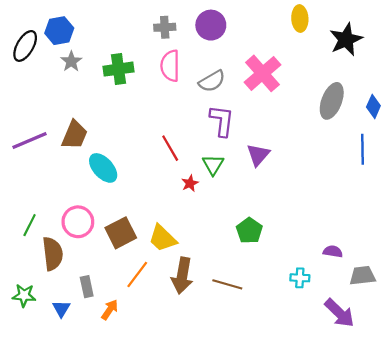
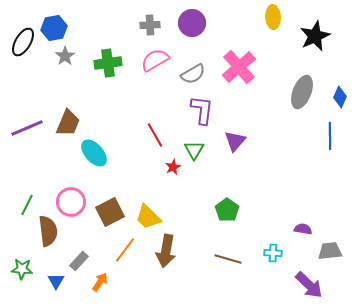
pink semicircle: (170, 66) -> (155, 60), turned 60
brown line: (227, 284) -> (228, 259), moved
gray rectangle: (87, 287) -> (79, 261), turned 54

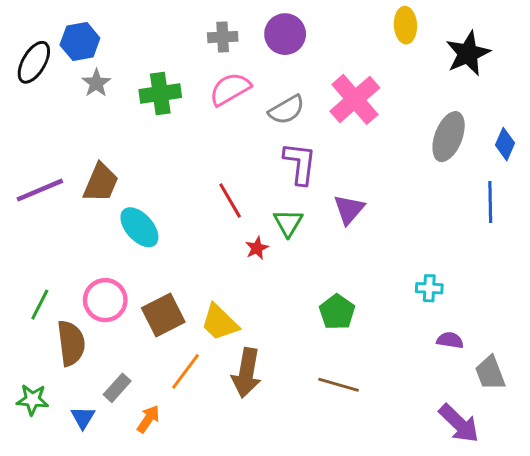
gray trapezoid: (330, 251) -> (490, 373), turned -105
cyan cross: (273, 253) -> (429, 288), moved

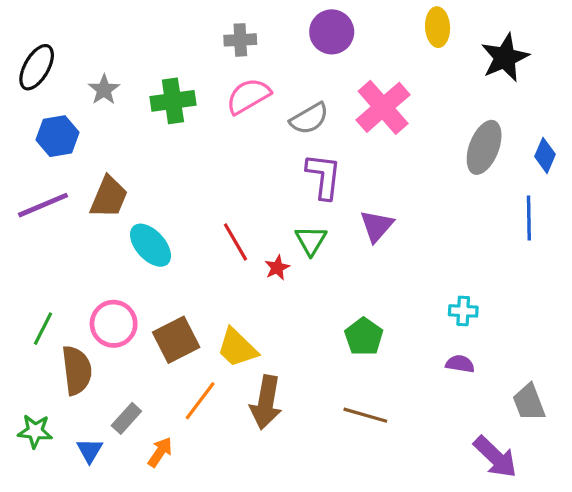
purple circle: (285, 34) -> (332, 32), moved
blue hexagon: (80, 41) -> (57, 136), moved
red line: (230, 201) -> (235, 242), moved
purple semicircle: (450, 340) -> (460, 364), moved

